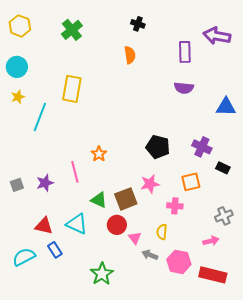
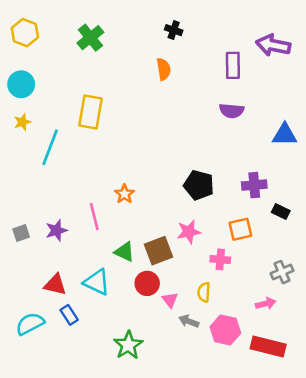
purple cross: (202, 147) -> (254, 185), turned -30

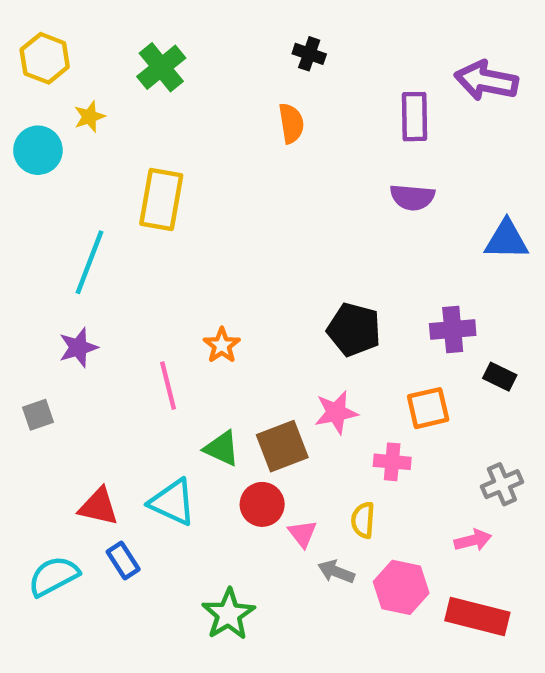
yellow star: (22, 122) -> (90, 117), moved
purple star: (56, 230) -> (78, 347), moved

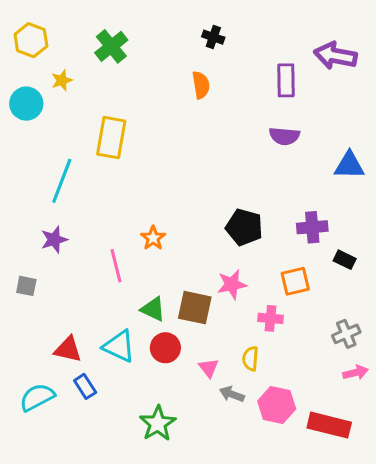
gray square: (38, 415) -> (26, 286), turned 30
brown square: (282, 446) -> (195, 308), turned 33
red circle: (262, 504) -> (165, 348), moved
pink arrow: (473, 540) -> (356, 373), moved

